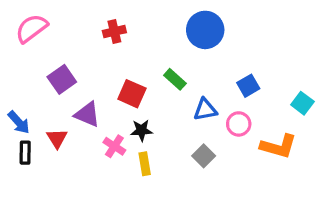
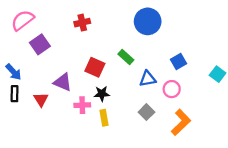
purple square: (62, 79) -> (40, 44), moved
blue arrow: (19, 122) -> (13, 72), moved
pink cross: (114, 146) -> (82, 105), turned -35
orange L-shape: (279, 146) -> (181, 122), moved, turned -60
black rectangle: (25, 153) -> (15, 94), moved

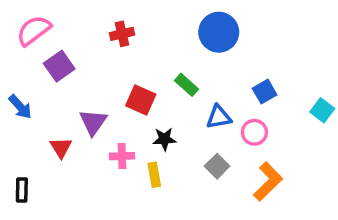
purple triangle: (63, 82) -> (93, 122), turned 42
black rectangle: (15, 94) -> (22, 190), moved
black star: (102, 94) -> (164, 139), moved

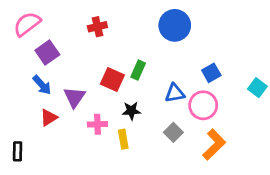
green rectangle: (186, 85) -> (138, 70), moved, turned 72
blue arrow: (20, 107) -> (42, 85), moved
pink circle: (254, 132) -> (203, 105), size x1.4
red triangle: (61, 148) -> (49, 117), turned 30

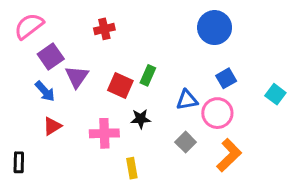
blue circle: (175, 25) -> (215, 28), moved
purple triangle: (74, 97) -> (77, 77), moved
pink cross: (97, 124) -> (104, 133), size x1.4
yellow rectangle: (123, 139) -> (132, 168), moved

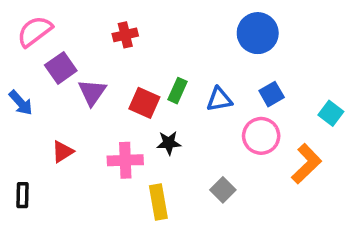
blue arrow: (45, 91) -> (21, 103), moved
blue triangle: (187, 100) -> (219, 99), moved
gray square: (186, 142) -> (223, 190), moved
orange L-shape: (229, 155) -> (306, 164), moved
yellow rectangle: (132, 168) -> (158, 202), size x1.4

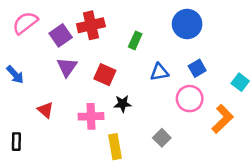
red cross: (125, 35) -> (91, 25), size x1.5
purple square: (61, 68) -> (61, 35), moved
green rectangle: (178, 91) -> (135, 40), moved
red triangle: (63, 152) -> (45, 110), turned -48

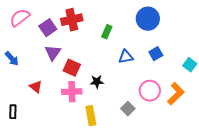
red square: (105, 75) -> (72, 68), moved
pink circle: (190, 99) -> (150, 91), moved

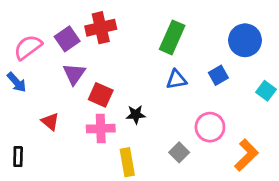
pink semicircle: (20, 18) -> (28, 47), moved
blue circle: (148, 19) -> (245, 40), moved
green rectangle: (107, 32) -> (172, 37), moved, size x1.6
orange L-shape: (176, 94) -> (246, 155), moved

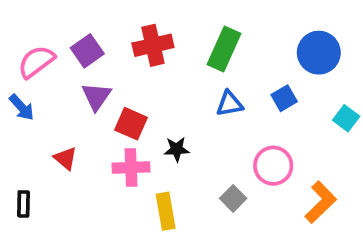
red cross: (101, 28) -> (153, 45), moved

